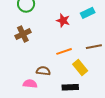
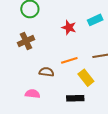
brown semicircle: (43, 71) -> (46, 72), moved

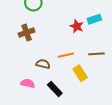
red star: (69, 27) -> (77, 26), moved
black rectangle: (75, 98) -> (55, 89), moved, turned 42

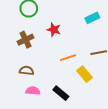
red star: (77, 26) -> (54, 30), moved
brown semicircle: (43, 64) -> (26, 71), moved

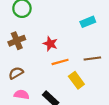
red star: (54, 30) -> (50, 44), moved
brown semicircle: (26, 71) -> (16, 73), turned -40

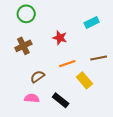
red star: (50, 44) -> (60, 38), moved
brown semicircle: (16, 73) -> (37, 77), moved

